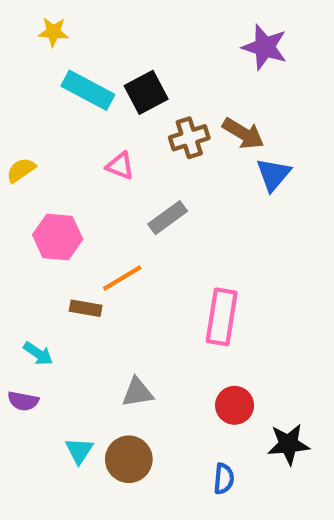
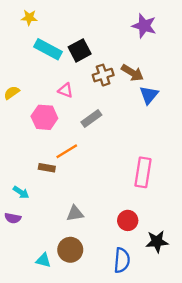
pink hexagon: (58, 237) -> (44, 117), moved
pink rectangle: (222, 317) -> (143, 172), moved
cyan triangle: (79, 451) -> (43, 260), moved, turned -49
blue semicircle: (224, 479) -> (122, 260), size x1.5

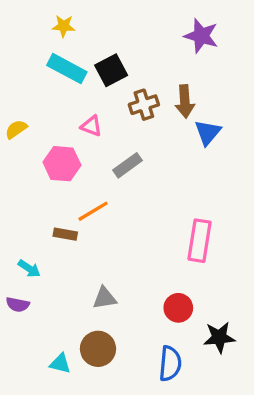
yellow star: (29, 18) -> (64, 26), moved
brown arrow: (132, 73) -> (185, 101), turned 55

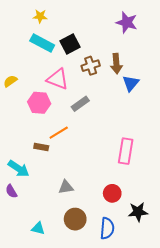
pink triangle: (91, 126) -> (58, 79), size x1.6
cyan arrow: (29, 269) -> (19, 169), size x1.5
purple semicircle: (18, 305) -> (11, 191), turned 48
brown circle: (98, 349) -> (75, 219), moved

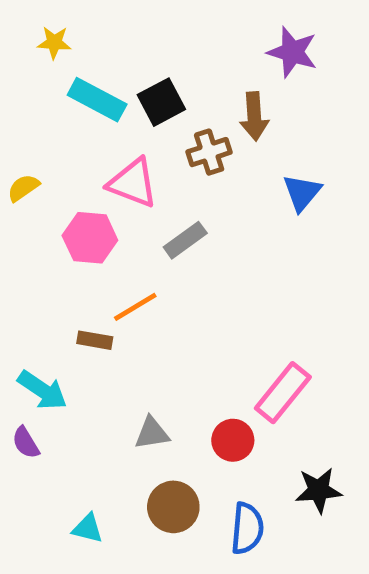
yellow star: (40, 16) -> (54, 43), moved
brown arrow: (116, 64) -> (254, 116), moved
pink rectangle: (126, 151) -> (283, 393), moved, turned 30
red circle: (112, 193) -> (233, 440), moved

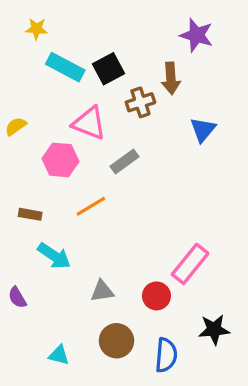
brown rectangle: (95, 340) -> (30, 214), moved
cyan arrow: (42, 390) -> (54, 256), moved

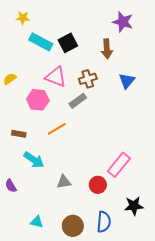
brown cross: (140, 102) -> (88, 79), moved
brown circle: (116, 341) -> (73, 226), moved

